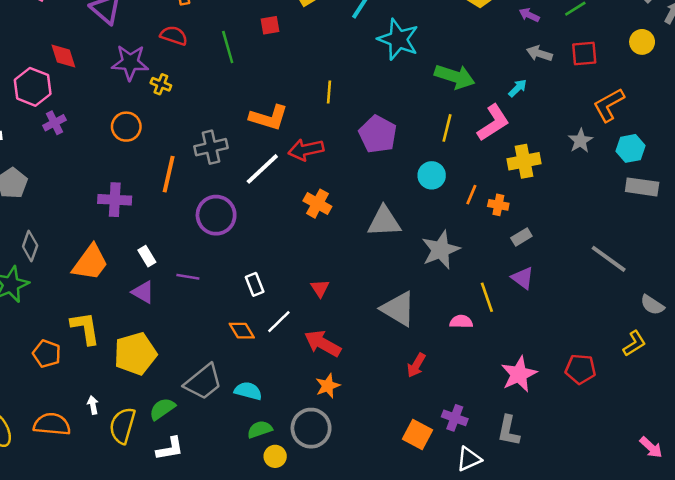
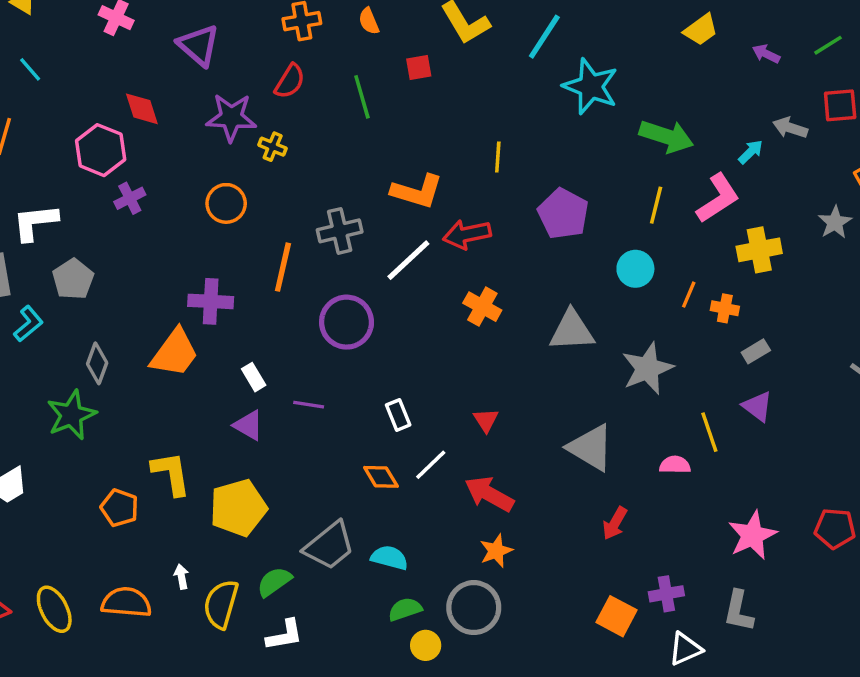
red semicircle: (174, 36) -> (290, 81), turned 104
gray arrow: (539, 53) -> (790, 128), moved
orange trapezoid: (90, 263) -> (175, 353), moved
purple cross: (455, 418) -> (666, 594), turned -30

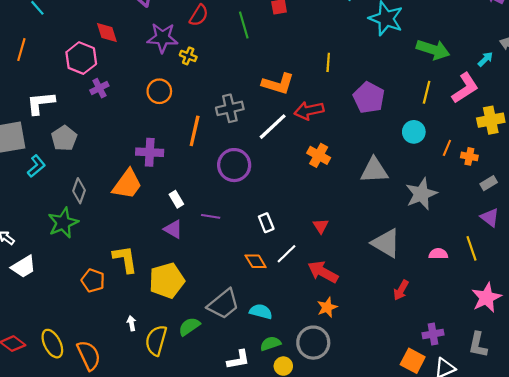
yellow line: (709, 432) -> (472, 248), moved
orange semicircle: (126, 602) -> (89, 355), moved, turned 60
orange square: (617, 616) -> (413, 361), moved
white L-shape: (285, 635) -> (238, 360), moved

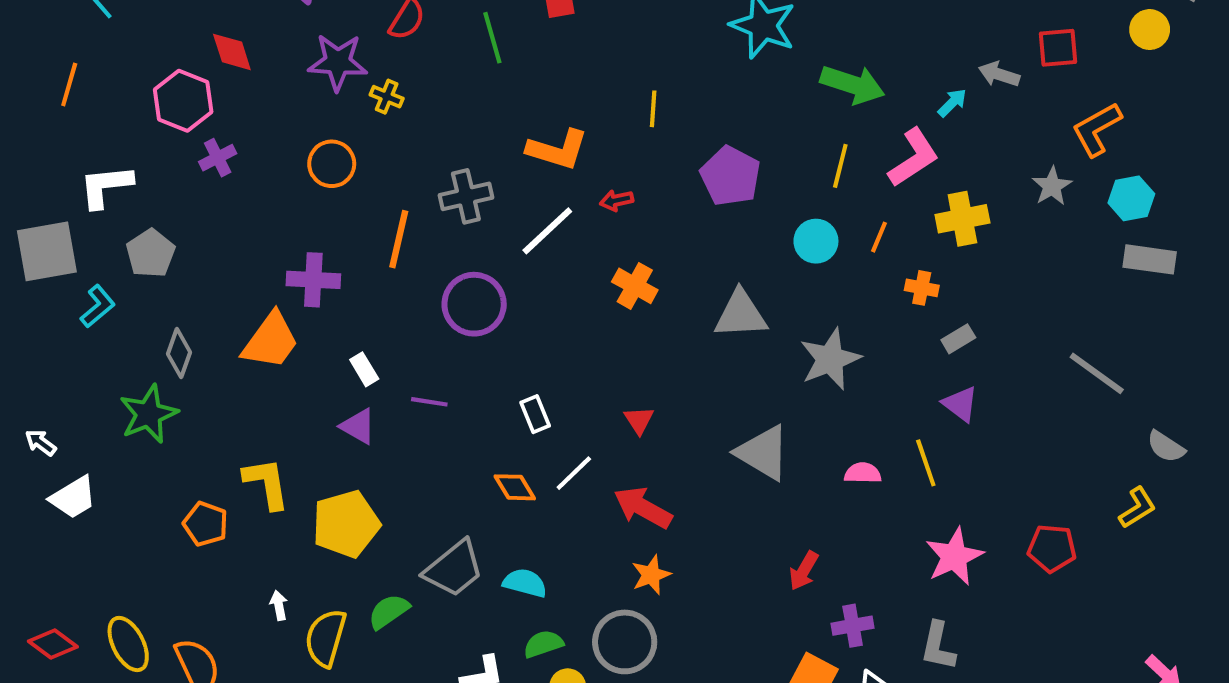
red arrow: (309, 110) -> (617, 200), size x0.6
orange line: (447, 148) -> (879, 237), moved
red arrow: (401, 290) -> (804, 571), moved

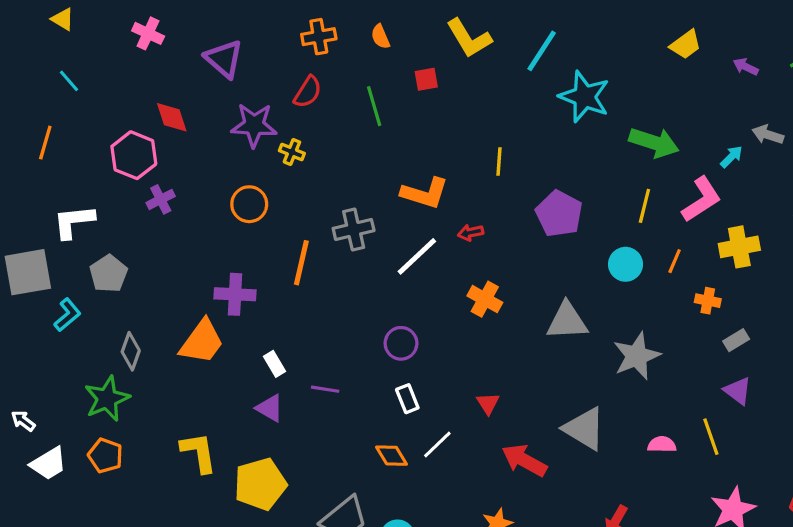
purple circle: (474, 304) -> (401, 343), moved, size x0.7
red arrow: (643, 508) -> (524, 460), moved
orange pentagon: (206, 524) -> (105, 456), moved

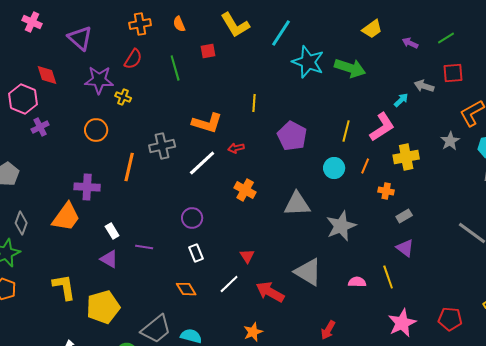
green arrow: (654, 143) -> (350, 68), moved
white line: (437, 445) -> (229, 284), moved

